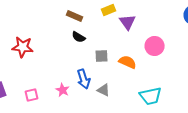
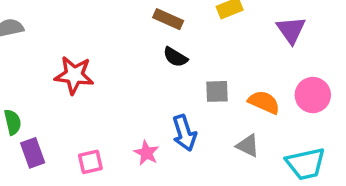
purple triangle: (128, 22) -> (291, 30), moved
pink circle: (155, 46) -> (313, 95), moved
gray triangle: (104, 90) -> (248, 146), moved

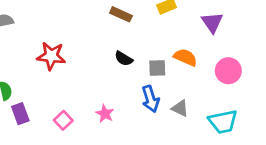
black semicircle: (175, 57) -> (124, 59), moved
orange semicircle: (264, 102) -> (185, 57), moved
blue arrow: (184, 133) -> (150, 99), moved
pink square: (90, 162) -> (63, 120), turned -30

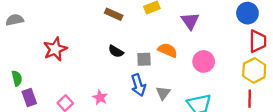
red star: (51, 56) -> (55, 49), turned -30
gray triangle: (180, 108) -> (163, 93), turned 40

